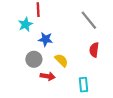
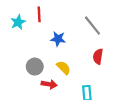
cyan star: (25, 24) -> (18, 22), moved
blue star: (46, 39) -> (58, 39), moved

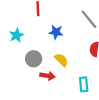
cyan star: (18, 22) -> (17, 35), moved

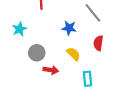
blue star: (56, 32) -> (69, 28), moved
yellow semicircle: (61, 60) -> (73, 54), moved

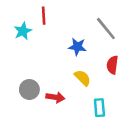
cyan star: (19, 29) -> (23, 31), moved
gray circle: (37, 53) -> (29, 89), moved

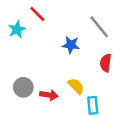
red line: (44, 16) -> (37, 14), turned -42
yellow semicircle: (83, 78) -> (76, 86), moved

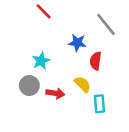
cyan star: (17, 29) -> (41, 61), moved
red semicircle: (106, 63) -> (96, 61), moved

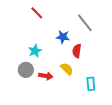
cyan rectangle: (99, 104) -> (91, 84), moved

